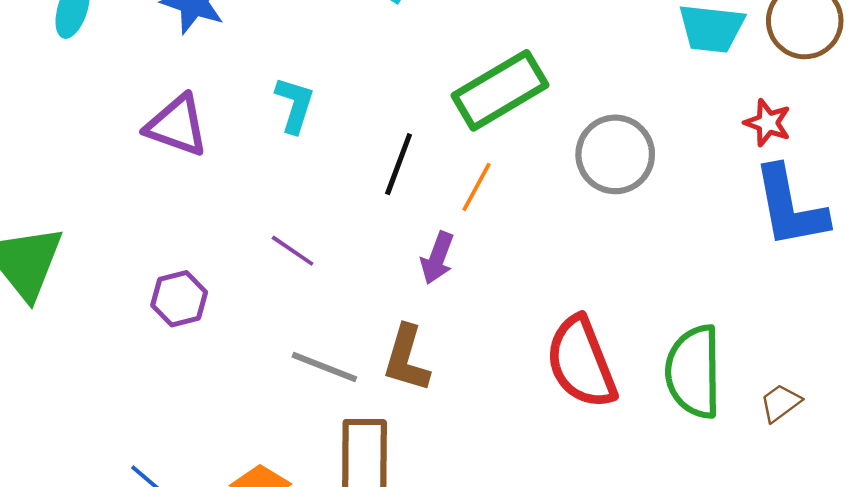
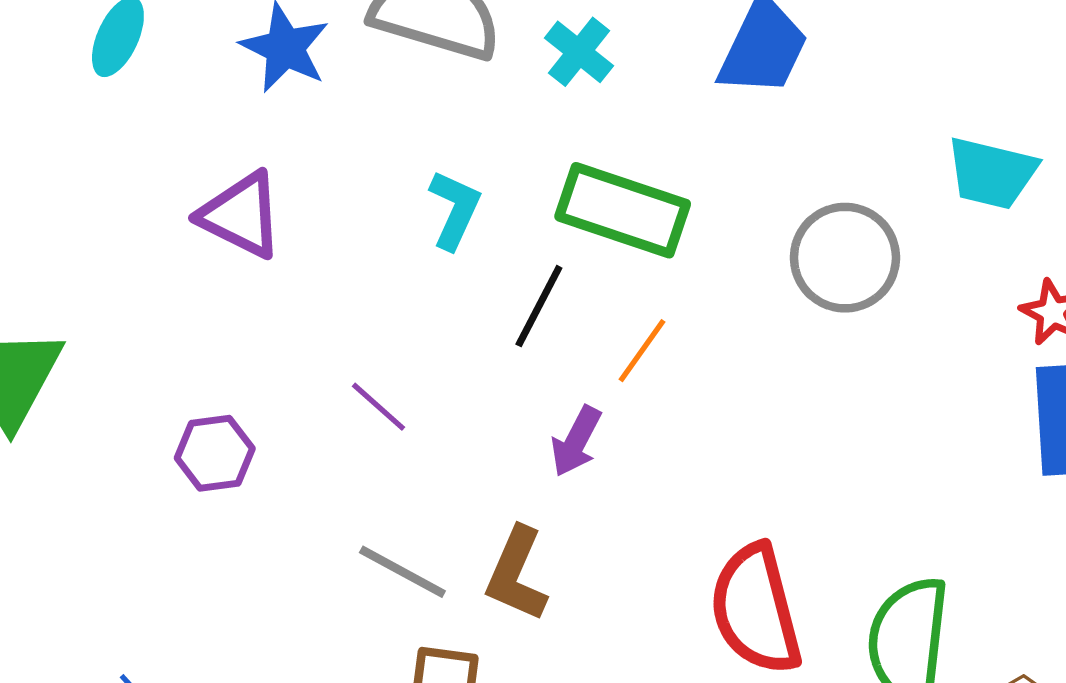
green rectangle: (500, 90) -> (623, 210), moved, turned 42
cyan L-shape: (295, 105) -> (455, 210), moved
gray circle: (615, 154) -> (845, 258), moved

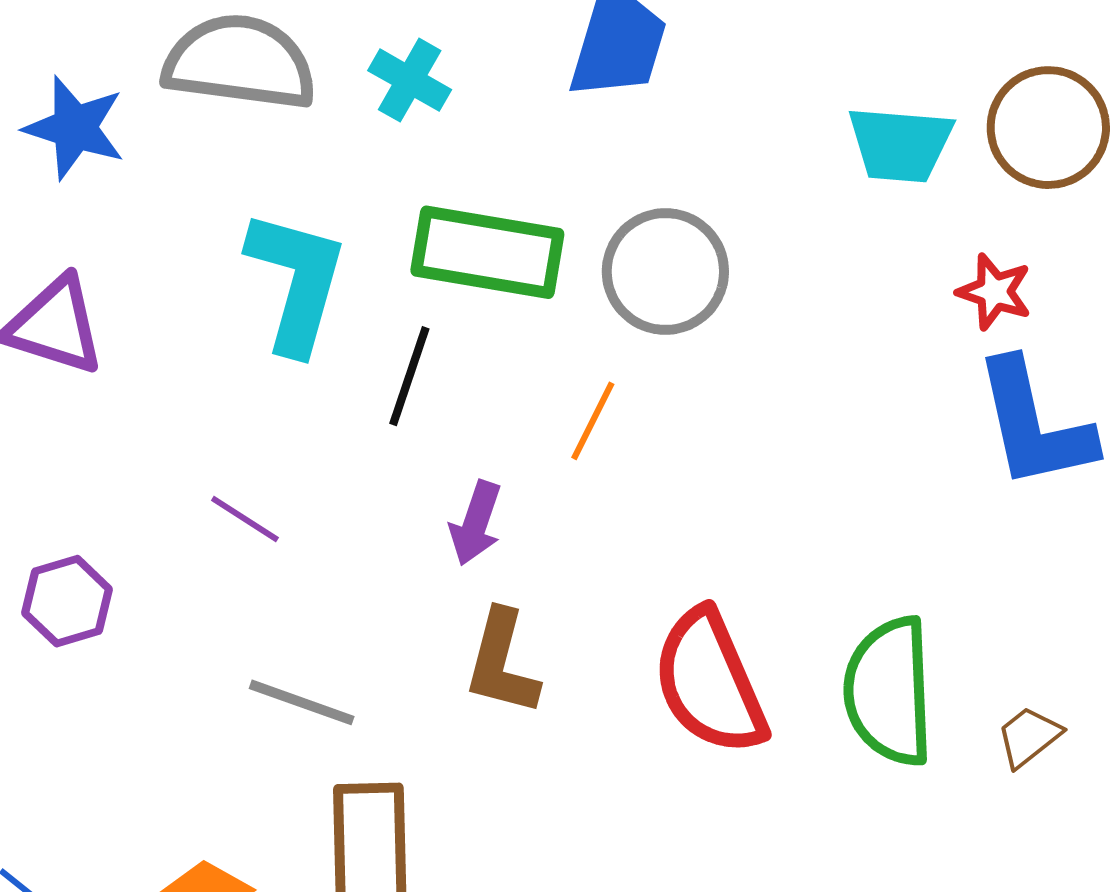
cyan L-shape: (455, 210) -> (296, 281), size x1.6
gray circle: (845, 258) -> (665, 271), moved
orange line: (642, 351) -> (593, 421), moved
brown L-shape: (517, 574) -> (502, 663), moved

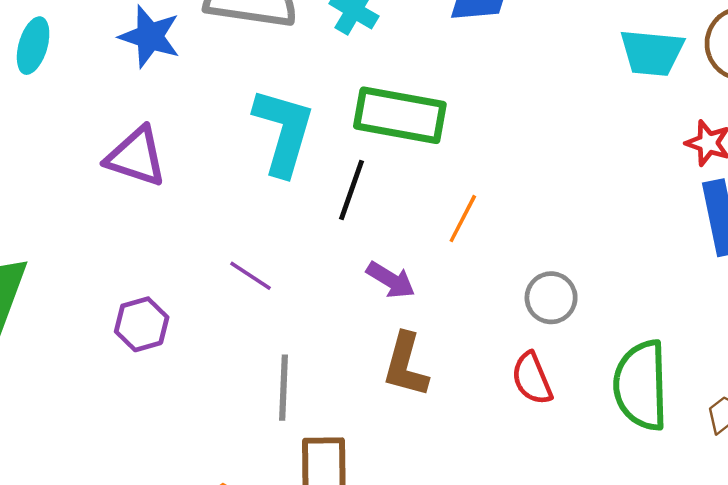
gray circle: (665, 271) -> (551, 298), moved, size x0.7
purple arrow: (476, 523) -> (391, 280), turned -78
red semicircle: (710, 682) -> (532, 378), size x0.6
gray line: (302, 702) -> (284, 388), turned 72

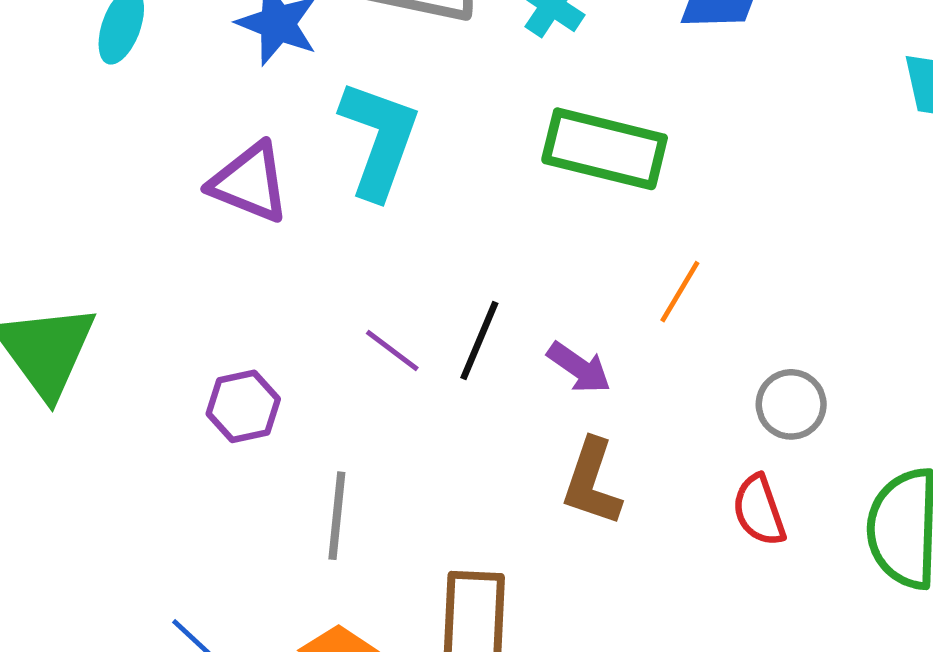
cyan L-shape: (284, 132) -> (379, 139), moved
black line: (351, 190) -> (479, 340), moved
gray line: (284, 388) -> (337, 516), moved

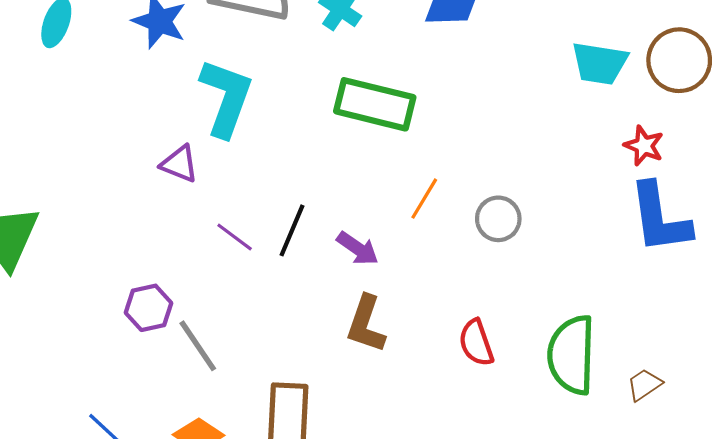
purple triangle: (250, 183) -> (179, 164), moved, size x0.7
gray circle: (791, 404) -> (498, 219), moved
purple hexagon: (243, 406) -> (148, 308), moved
gray line: (337, 516) -> (198, 346), turned -40

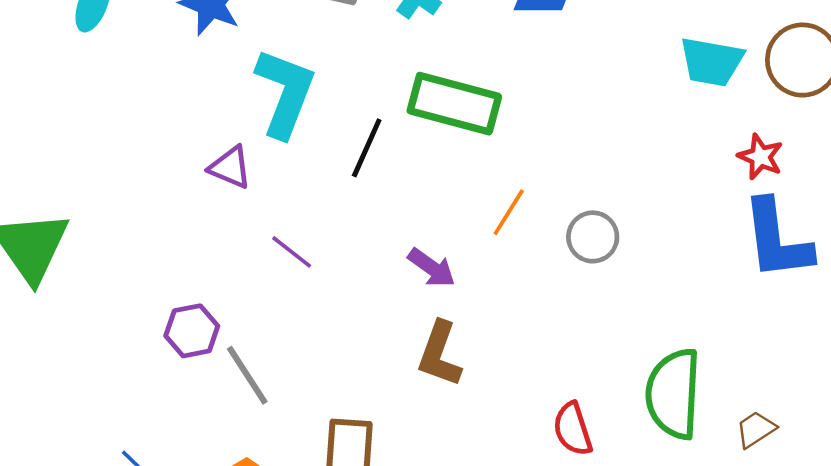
black line: (292, 230) -> (367, 148), moved
red semicircle: (476, 343) -> (573, 429), moved

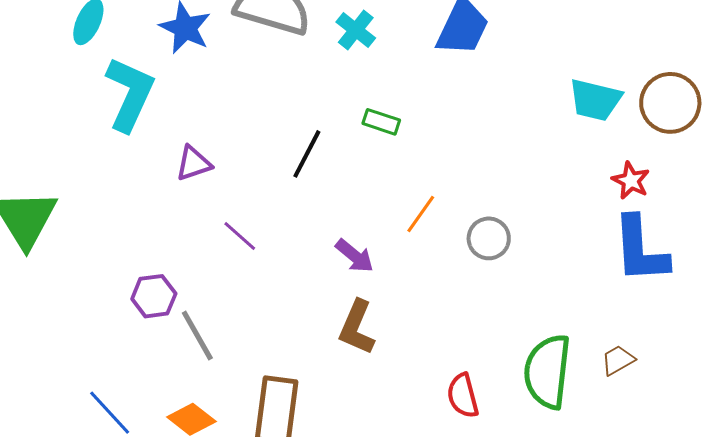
cyan L-shape: (285, 93) -> (130, 94), moved
green rectangle: (454, 104) -> (381, 122), size x0.5
purple triangle: (230, 167) -> (193, 163), turned -45
brown trapezoid: (756, 429) -> (618, 360), moved

